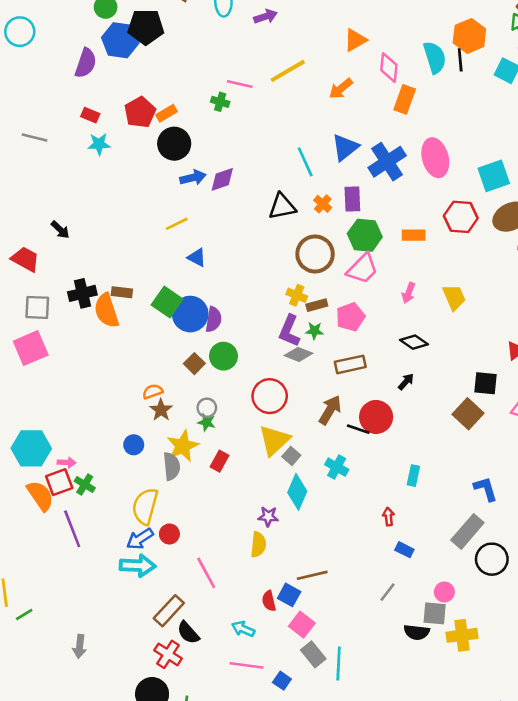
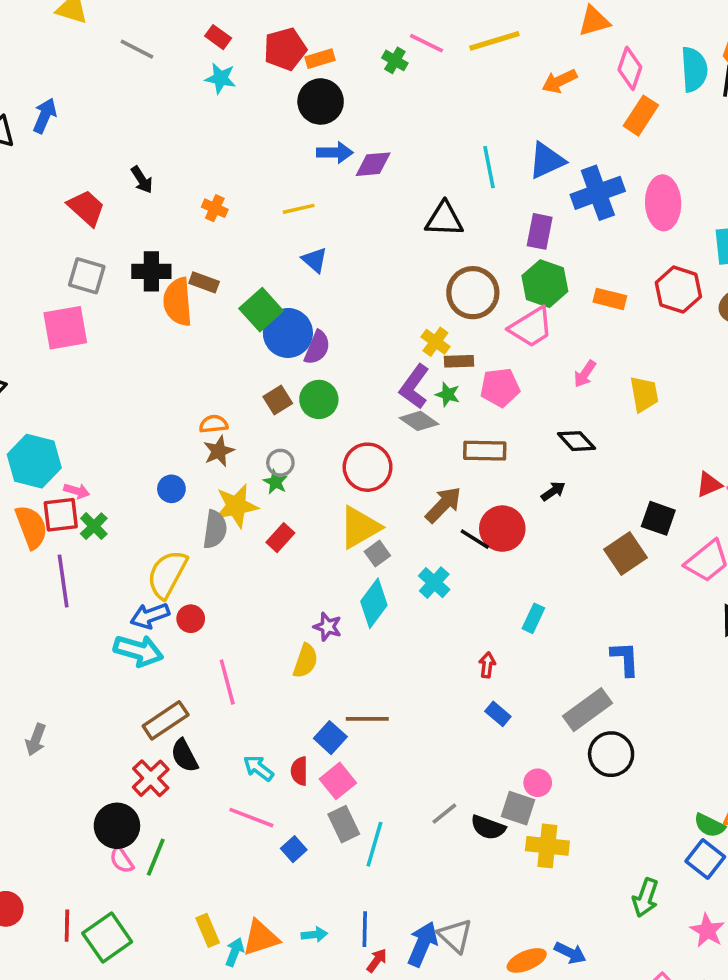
orange cross: (323, 204) -> (215, 208), moved, turned -30
gray line: (388, 592) -> (444, 814), moved
red semicircle: (269, 601) -> (299, 771), moved

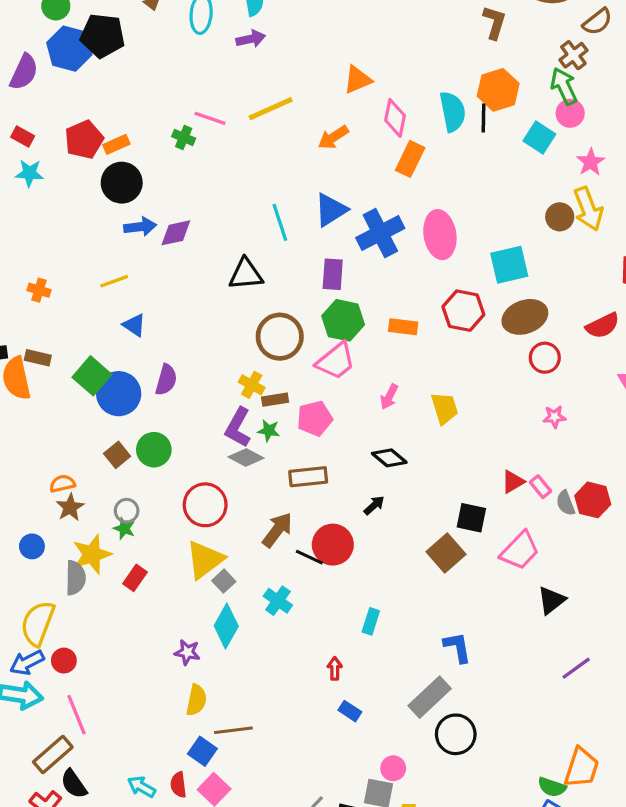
purple semicircle: (317, 348) -> (166, 380), moved
yellow semicircle: (305, 661) -> (196, 700), moved
pink line: (227, 682) -> (76, 715), moved

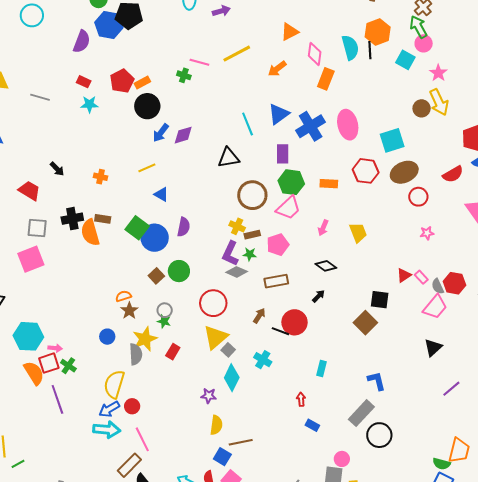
blue arrow: (140, 227) -> (161, 133), turned 138
brown arrow: (277, 530) -> (259, 316), size x0.7
pink trapezoid: (520, 551) -> (435, 307), moved

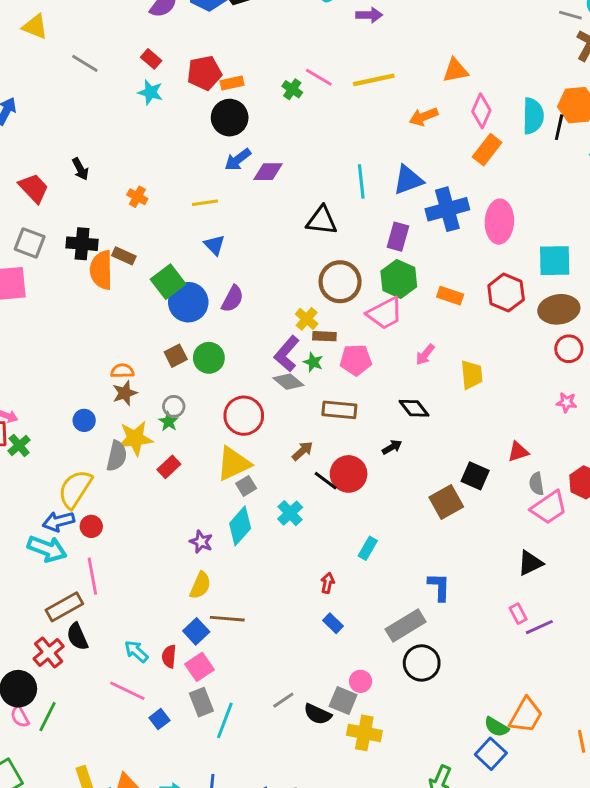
pink rectangle: (421, 277) -> (518, 614), moved
gray semicircle: (438, 286) -> (537, 484), moved

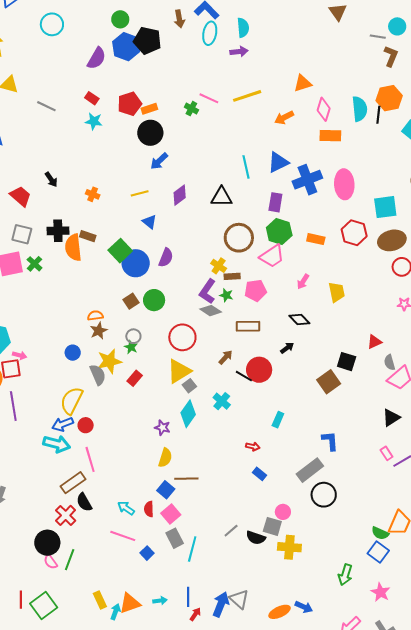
orange rectangle: (487, 150) -> (330, 136), turned 60
purple diamond: (268, 172) -> (180, 195), moved, turned -30
green cross: (19, 445) -> (35, 264), moved
gray semicircle: (117, 456) -> (98, 375), turned -30
red arrow: (327, 583) -> (253, 447), turned 96

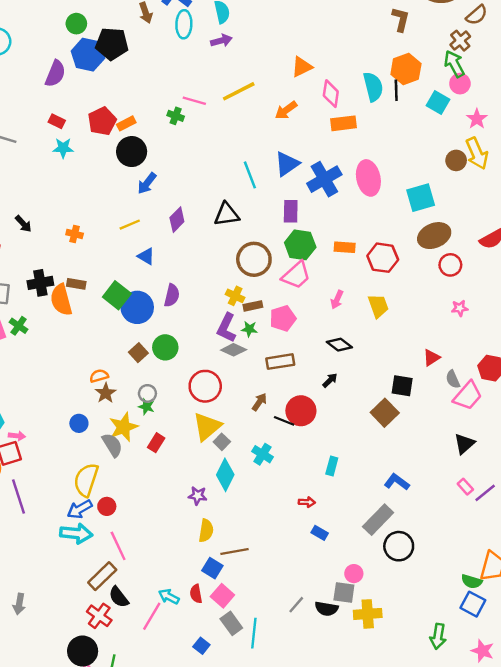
red hexagon: (354, 233) -> (383, 258), moved
blue L-shape: (330, 441) -> (397, 482), turned -40
pink line: (123, 536) -> (152, 616), moved, turned -70

